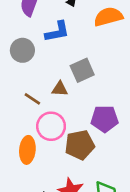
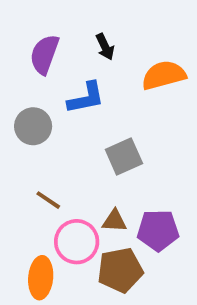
brown triangle: (60, 89) -> (114, 221), moved

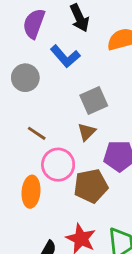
black arrow: (105, 47) -> (79, 18), size x1.4
blue L-shape: (86, 98) -> (65, 56), turned 60
brown triangle: (114, 221) -> (87, 132), moved, turned -48

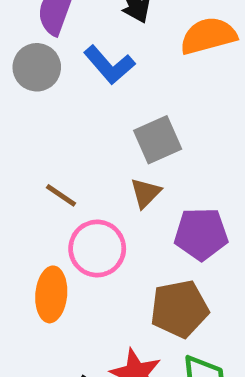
gray circle: (25, 78) -> (37, 67), moved
brown pentagon: (91, 186) -> (179, 309), moved

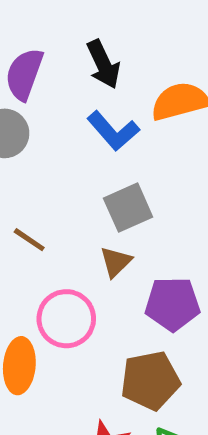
blue L-shape: (109, 65) -> (113, 131), moved
brown line: (61, 195) -> (29, 240), moved

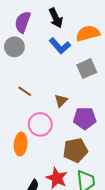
gray square: (128, 208) -> (87, 69), moved

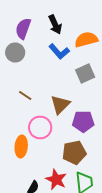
brown triangle: (61, 101) -> (60, 104), size x1.5

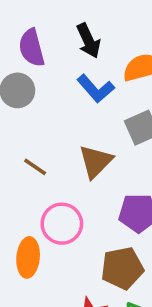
purple semicircle: (23, 28) -> (32, 48), turned -35
brown triangle: (60, 104) -> (96, 161), moved

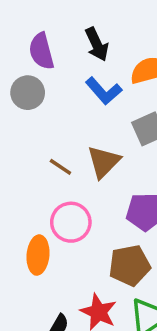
brown line: (35, 167) -> (60, 167), moved

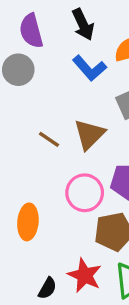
pink circle: (71, 222) -> (85, 193), moved

